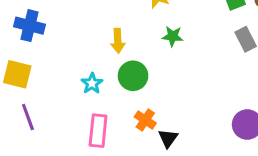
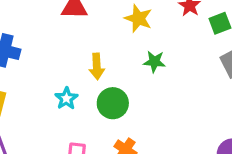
cyan star: (92, 83) -> (66, 98), moved

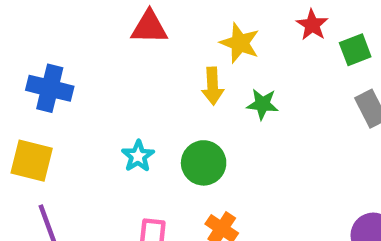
yellow arrow: (97, 66) -> (213, 86), moved

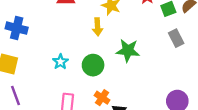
green star: (262, 104) -> (128, 50), moved, size x1.5

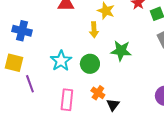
cyan star: (60, 62) -> (61, 61), size x1.5
purple line: (16, 95) -> (30, 84), moved

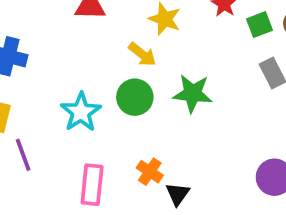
yellow arrow: (94, 30) -> (142, 54), turned -49
green circle: (90, 64) -> (135, 97), moved

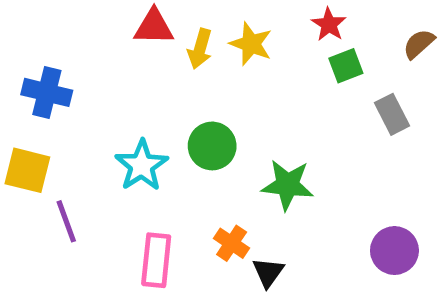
green square: (260, 25) -> (346, 66), moved
yellow arrow: (142, 54) -> (200, 49), moved, turned 68
green star: (193, 93) -> (287, 185), moved

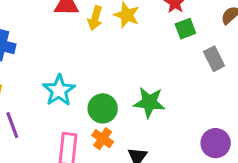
green circle: (212, 146) -> (103, 108), moved
orange cross: (232, 243) -> (103, 139), moved

